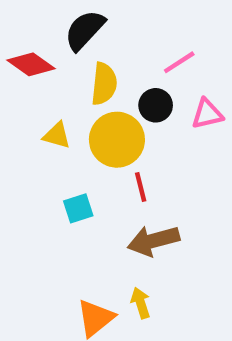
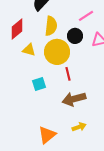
red diamond: (31, 64) -> (17, 29), moved, turned -75
yellow arrow: (141, 303) -> (79, 127), moved, turned 88

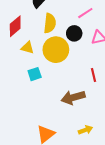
red line: (68, 74) -> (93, 75), moved
cyan square: (39, 84) -> (35, 74), moved
yellow arrow: (79, 127) -> (85, 130), moved

